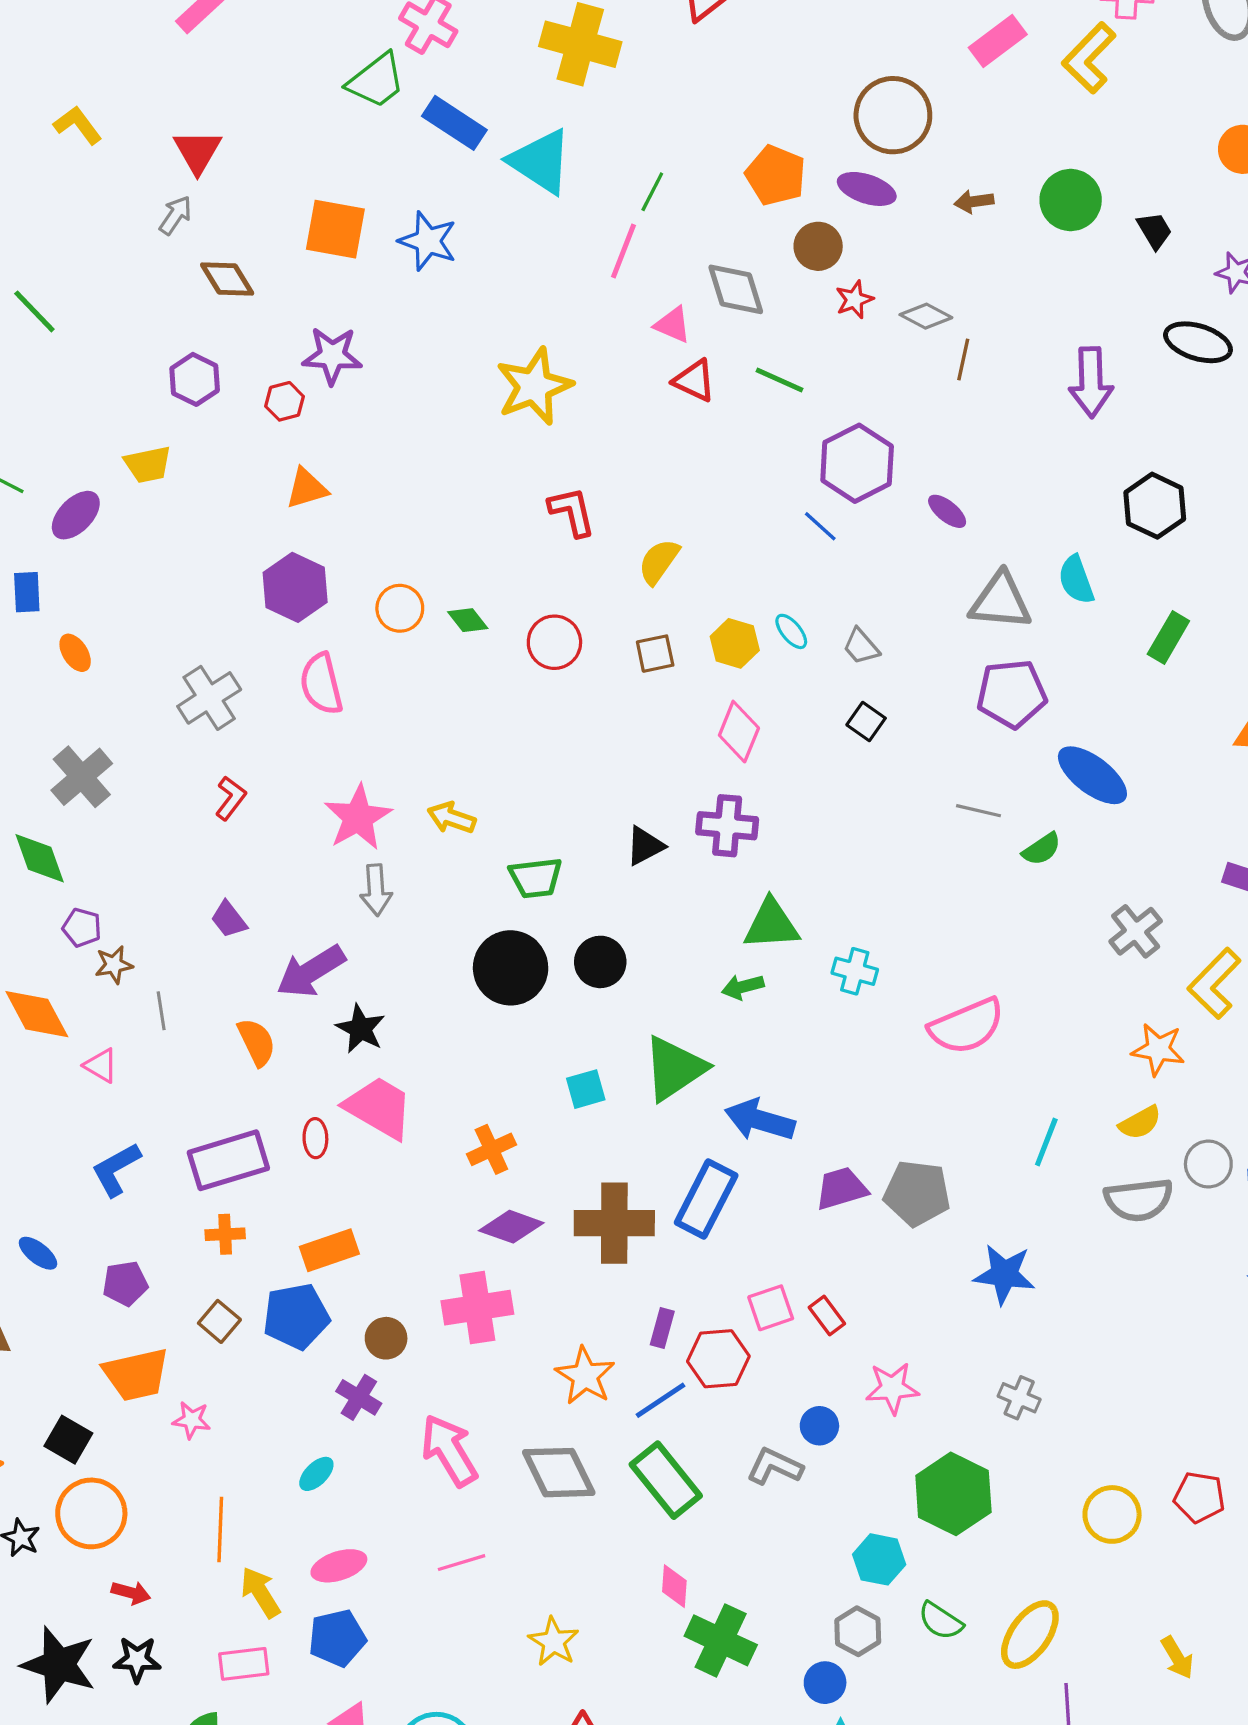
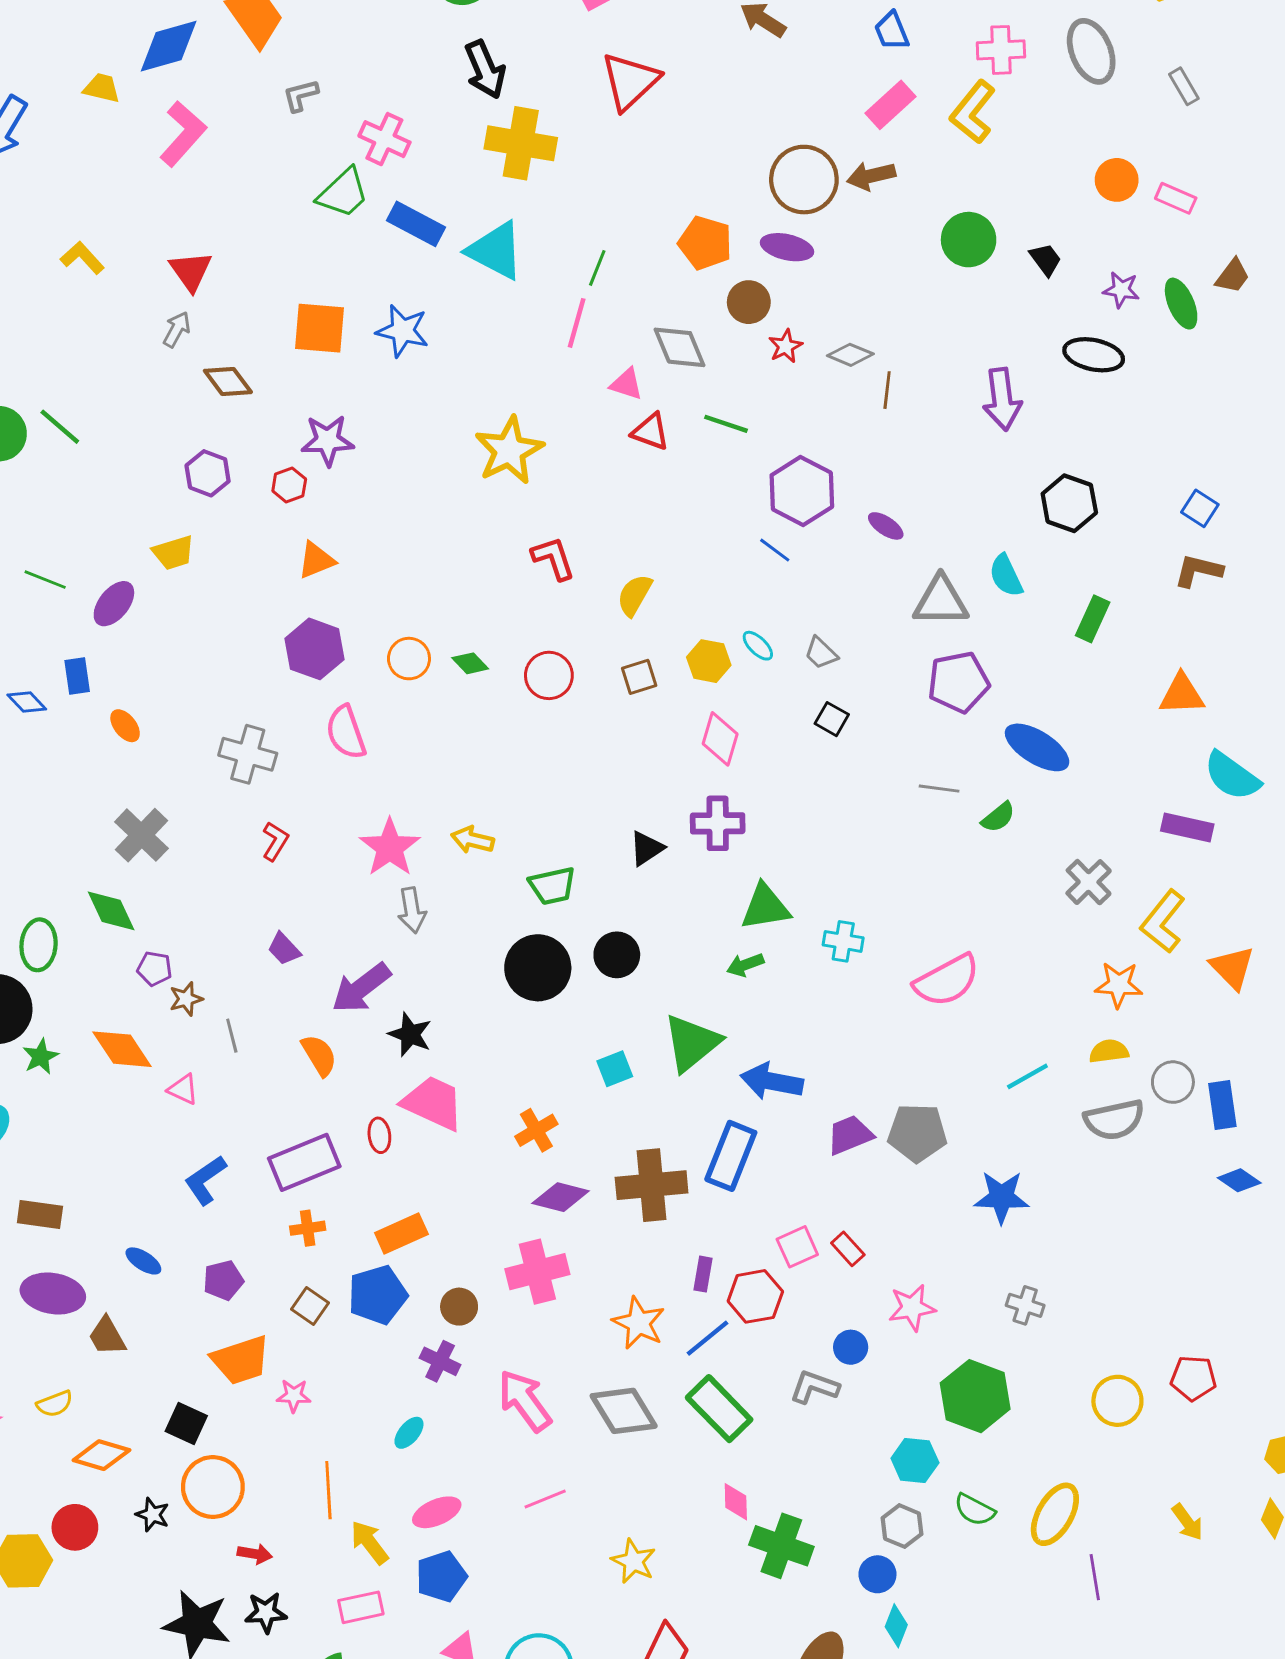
brown arrow: (974, 202) -> (871, 176), moved, size x1.4
gray cross: (209, 698) -> (248, 754), turned -36
yellow semicircle: (1140, 1123) -> (1109, 1051), turned -153
cyan line: (1046, 1142) -> (1027, 1076), turned 45

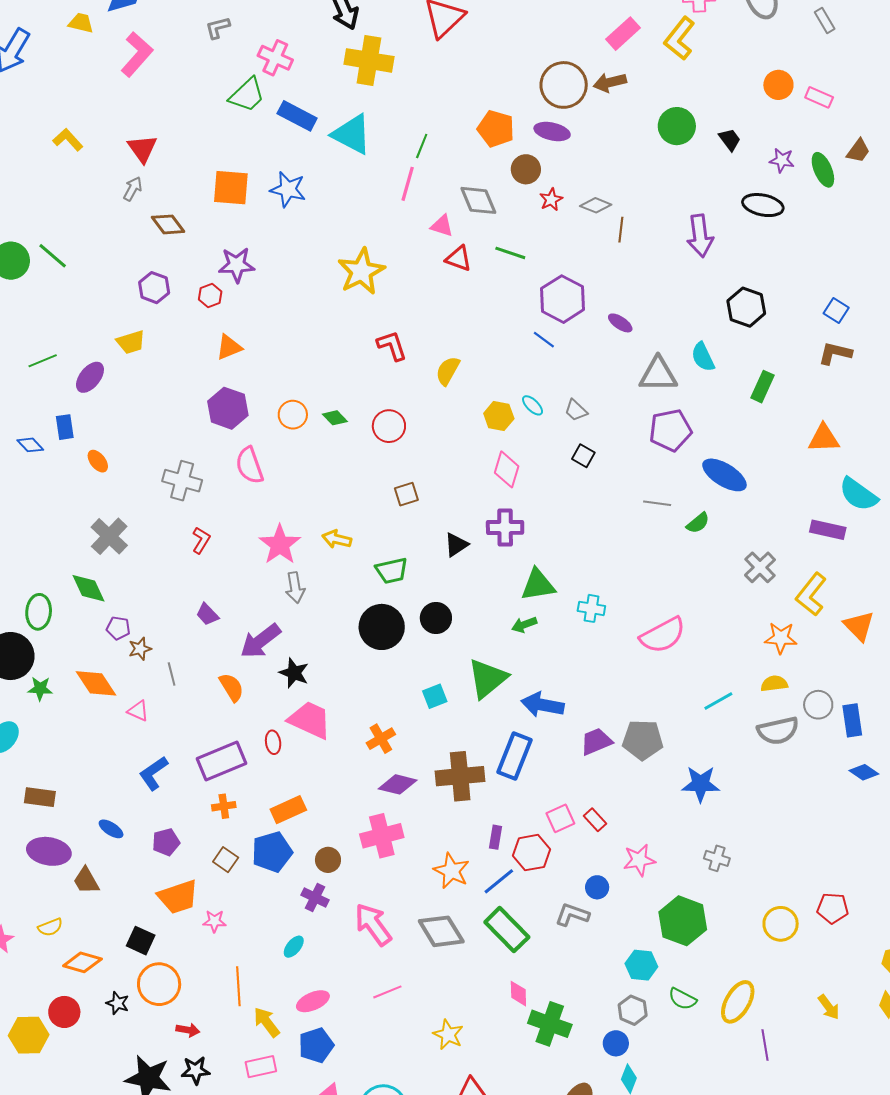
green line: (45, 580) -> (43, 361), turned -44
brown square: (639, 677) -> (406, 494), moved
green star: (41, 1057) -> (40, 689), turned 30

